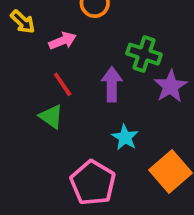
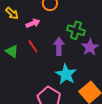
green triangle: (51, 117) -> (12, 51), moved
cyan star: (125, 137) -> (66, 74), size x1.5

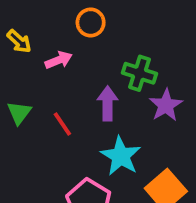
red line: (33, 46) -> (62, 124), moved
green triangle: (12, 51) -> (19, 113), turned 32

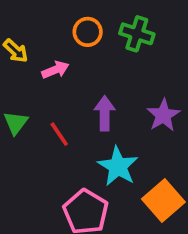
green cross: (139, 73) -> (137, 34), moved

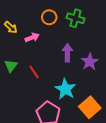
purple arrow: (105, 113) -> (67, 53), moved

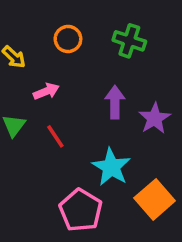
orange circle: (49, 17) -> (68, 39), moved
pink arrow: (32, 37) -> (46, 91), moved

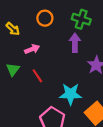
purple arrow: (115, 102) -> (75, 43), moved
cyan star: (111, 167) -> (71, 94), turned -30

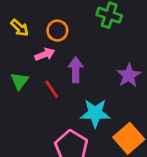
orange circle: (45, 18) -> (57, 31), moved
purple arrow: (75, 43) -> (76, 70), moved

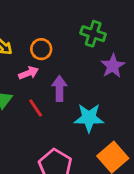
purple star: (129, 75) -> (113, 66), moved
cyan star: (95, 113) -> (89, 118), moved

